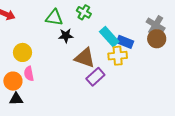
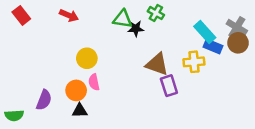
black star: (66, 36) -> (136, 29), moved
cyan rectangle: (109, 37) -> (205, 32), moved
blue rectangle: (125, 42) -> (213, 46), moved
purple rectangle: (95, 77) -> (169, 86), turned -66

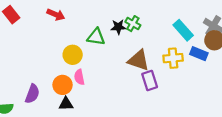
green cross: (156, 13) -> (133, 24), moved
green triangle: (123, 19) -> (96, 37), moved
blue rectangle: (213, 46) -> (199, 54), moved

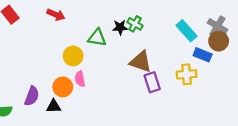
yellow cross: (173, 58) -> (187, 74), moved
black triangle: (66, 104) -> (54, 106), moved

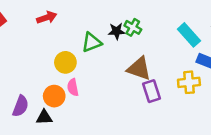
red arrow: (56, 15) -> (47, 17), turned -42
green triangle: (97, 38) -> (92, 42), turned -30

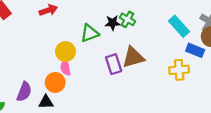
brown triangle: (139, 69) -> (133, 57), turned -35
pink semicircle: (73, 87) -> (65, 68), moved
purple rectangle: (151, 91) -> (114, 64), moved

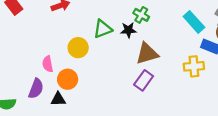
black star: (113, 23) -> (128, 30), moved
purple rectangle: (114, 64) -> (144, 80), moved, turned 54
pink semicircle: (65, 68) -> (48, 64), moved

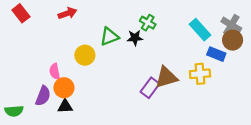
brown triangle: (147, 53) -> (166, 77), moved
orange circle: (68, 79) -> (64, 88), moved

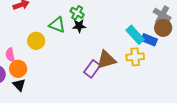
green cross: (148, 23) -> (77, 13), moved
cyan rectangle: (200, 30) -> (135, 35), moved
green triangle: (109, 37) -> (57, 25), turned 42
black triangle: (65, 106) -> (19, 85), turned 48

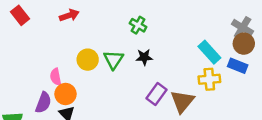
green triangle: (57, 25) -> (113, 60), moved, turned 42
black star: (79, 26) -> (144, 57), moved
blue rectangle: (149, 40) -> (238, 66), moved
brown triangle: (106, 60) -> (182, 101), moved, turned -35

